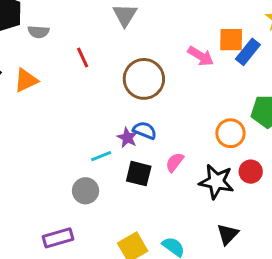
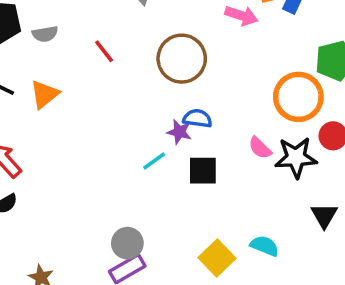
orange circle: (230, 133) -> (298, 97), size x1.4
pink semicircle: (175, 162) -> (260, 148), moved, turned -70
gray circle: (86, 191) -> (127, 243), moved

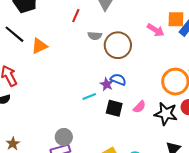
gray semicircle: (45, 34) -> (95, 36), moved
red line: (104, 51) -> (76, 16), moved, turned 48
pink semicircle: (260, 148) -> (139, 107), moved, turned -104

